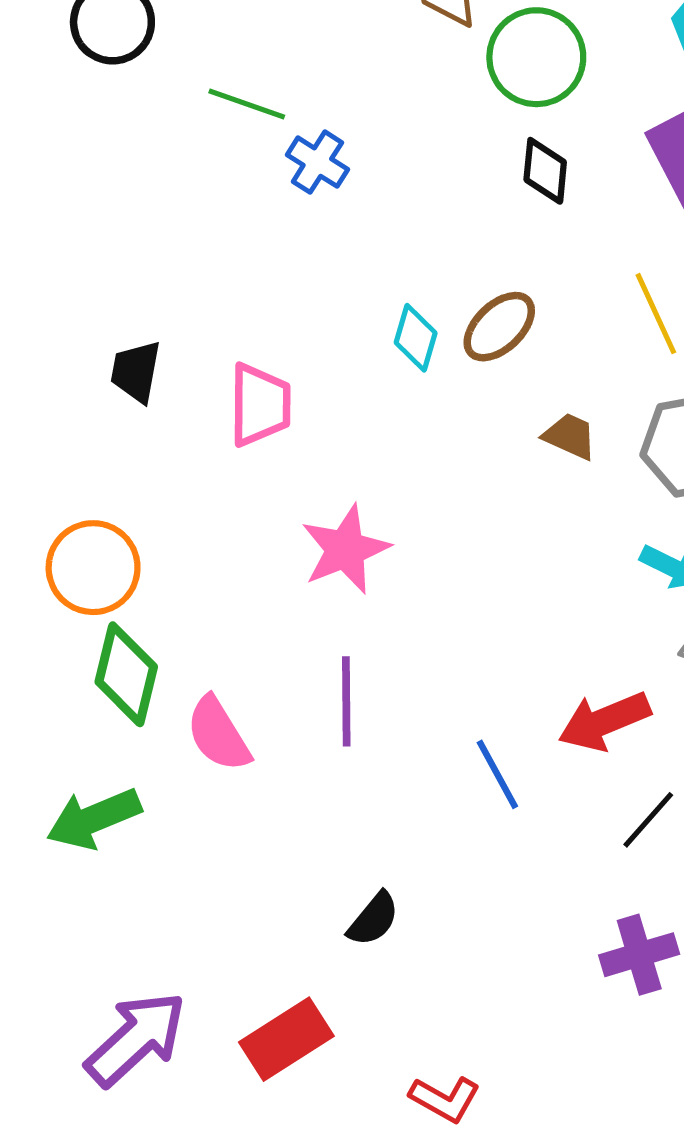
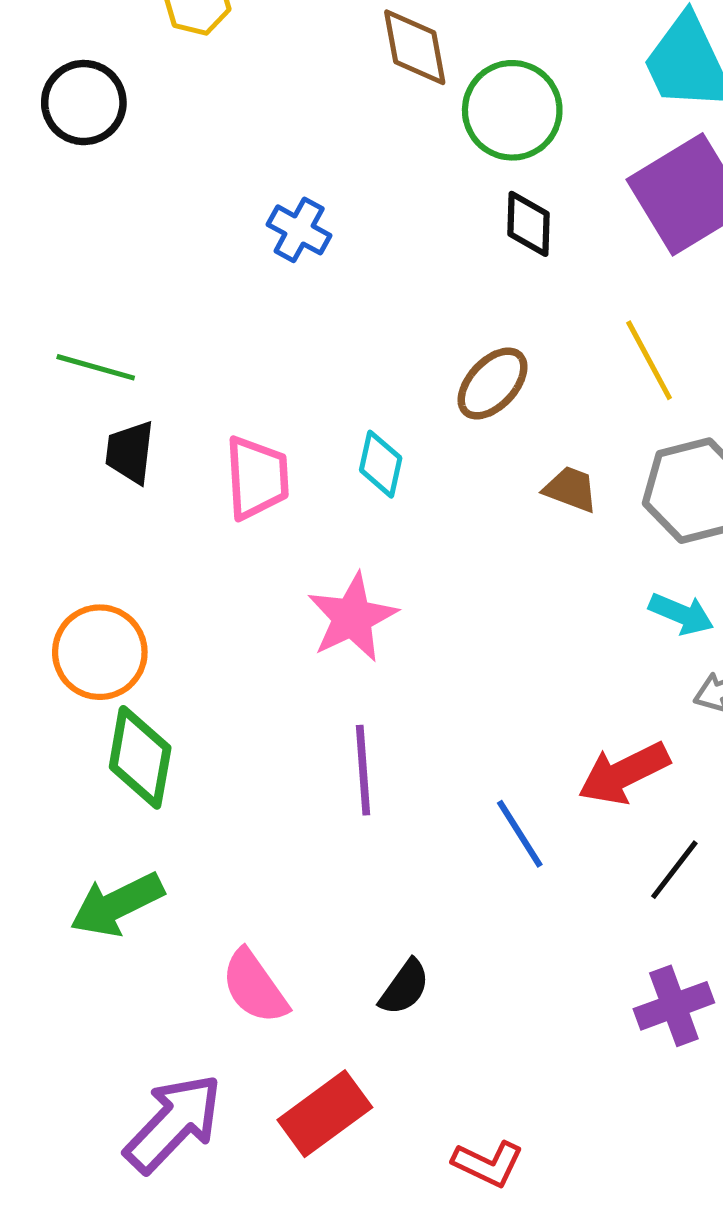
green line: (247, 104) -> (96, 367), moved
cyan diamond: (416, 338) -> (381, 464), moved
pink semicircle: (218, 734) -> (255, 987), moved

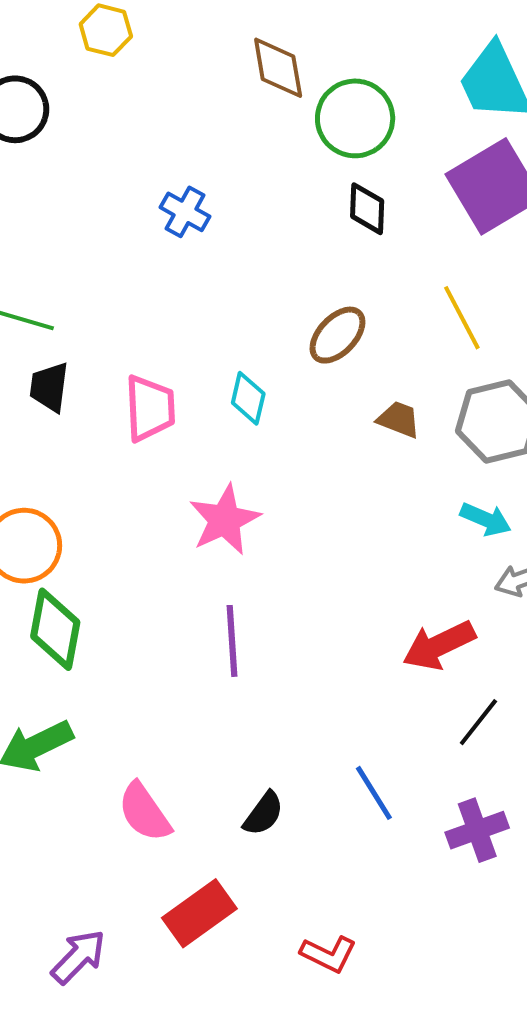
blue line: (520, 834) -> (374, 793), moved
purple arrow: (173, 1123) -> (78, 957), moved, size x0.7

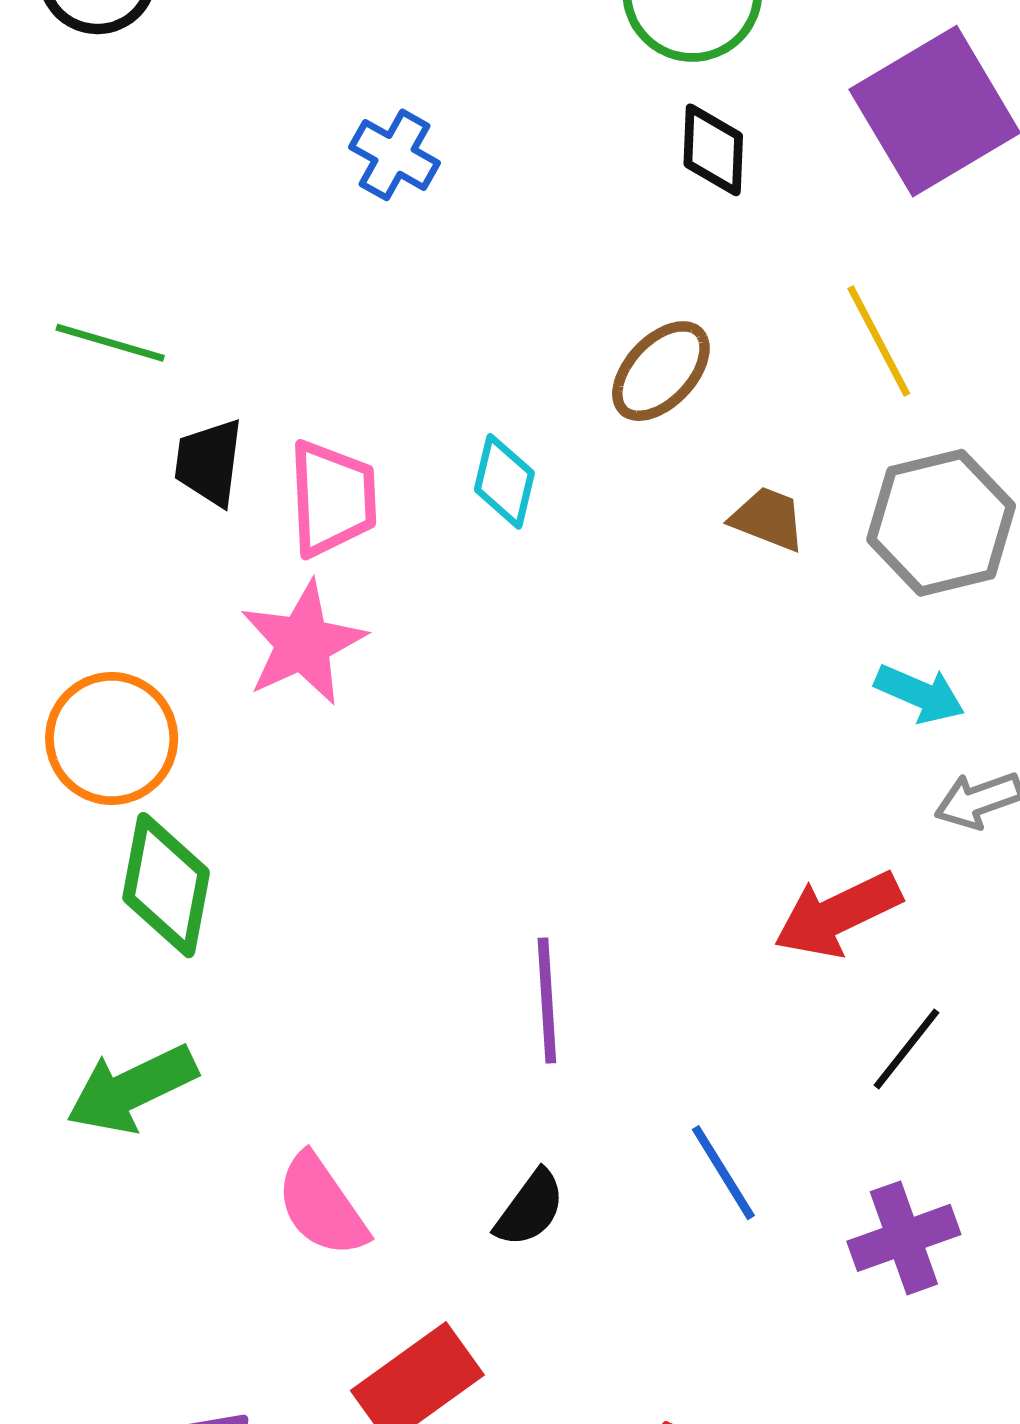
black trapezoid: (49, 387) -> (209, 462), moved
pink star: (225, 520) -> (303, 643), moved
purple line: (232, 641) -> (547, 1000), moved

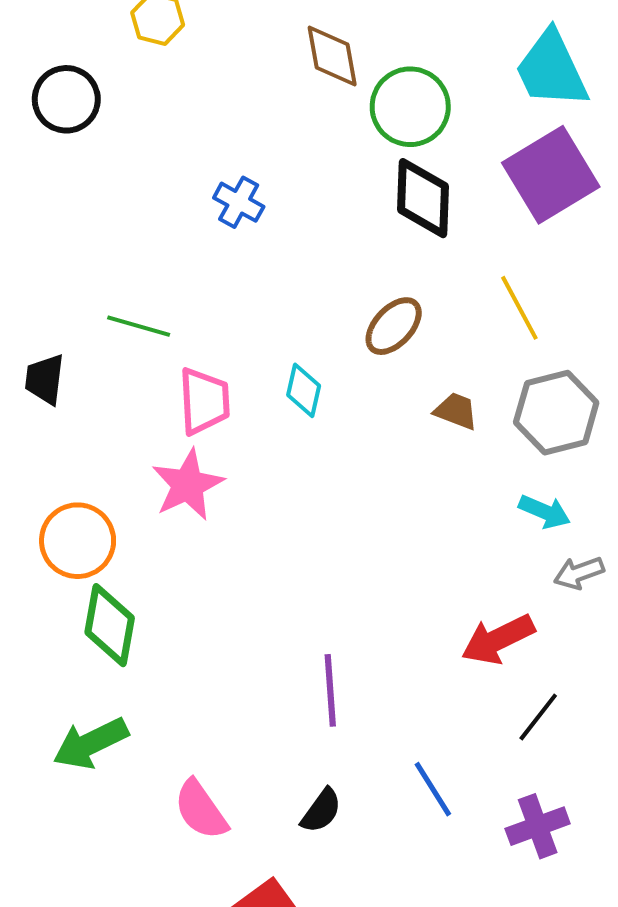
black diamond: (713, 150) -> (423, 198), size x1.5
green line: (110, 343) -> (139, 326), moved
black trapezoid: (209, 462) -> (45, 379), moved

